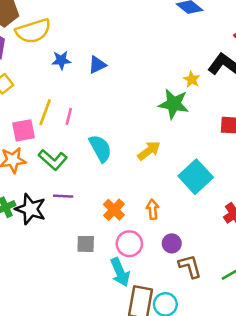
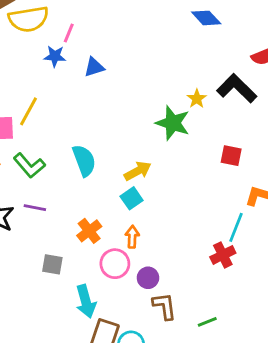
pink line: (69, 116) -> (69, 33), moved
cyan square: (196, 177) -> (132, 198), moved, size x0.6
pink circle: (129, 244) -> (115, 264), moved

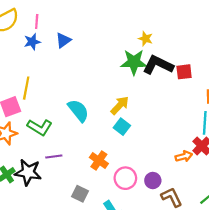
black L-shape: (237, 88) -> (158, 65), moved
orange arrow: (132, 237) -> (184, 156), moved, turned 91
gray square: (52, 264) -> (80, 194), turned 35

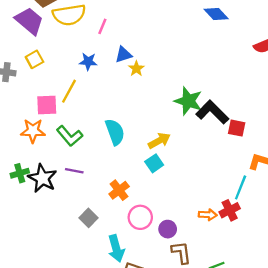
yellow star: (145, 39) -> (136, 69), moved
blue star: (32, 42) -> (88, 62), moved

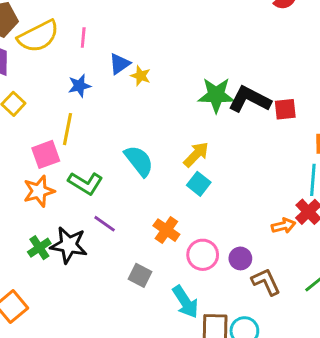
purple line: (74, 171) -> (105, 224), turned 42

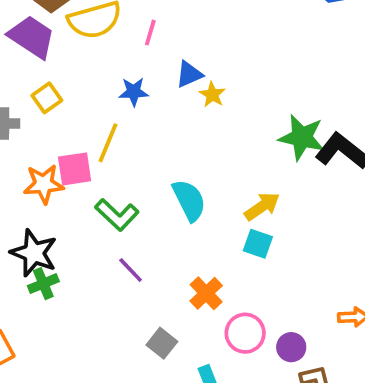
cyan square: (199, 184) -> (258, 244), turned -30
orange star: (39, 191) -> (44, 184), moved
black star: (69, 245) -> (34, 253), moved

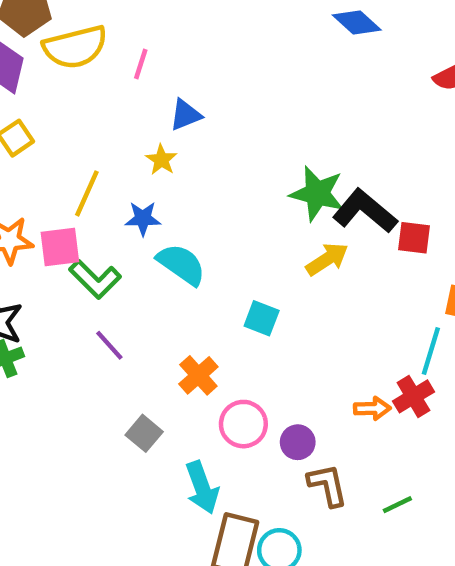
blue star: (134, 92) -> (143, 218), moved
yellow star: (212, 95) -> (161, 160), moved
pink square: (75, 169) -> (60, 247), moved
cyan semicircle: (189, 200) -> (181, 264), turned -30
yellow arrow: (262, 206) -> (327, 259), moved

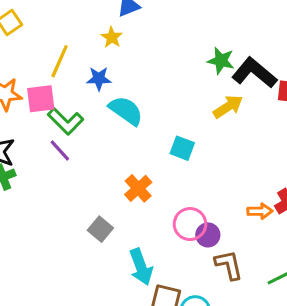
green star: (317, 193) -> (221, 61), size x0.7
purple line: (109, 345) -> (60, 150), moved
pink circle: (243, 424) -> (190, 224), moved

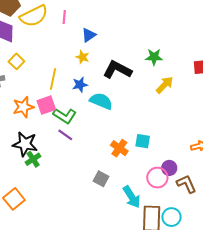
black L-shape: (254, 73) -> (117, 70), moved
cyan square: (182, 148) -> (143, 141), moved
pink circle: (190, 224) -> (157, 178), moved

